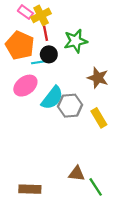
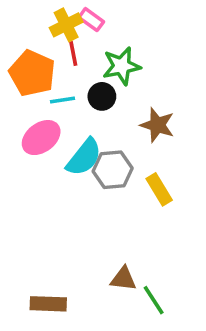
pink rectangle: (25, 12) -> (91, 20), moved
black circle: (49, 54) -> (102, 96), moved

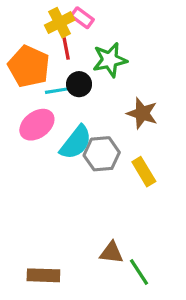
black circle: (102, 96) -> (79, 84), moved

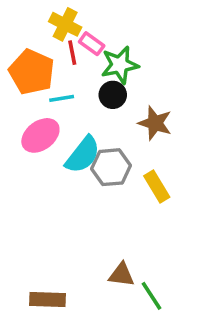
pink rectangle: (82, 18) -> (92, 44), moved
yellow cross: (60, 23) -> (65, 24), turned -36
black circle: (79, 84) -> (113, 95), moved

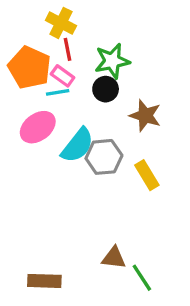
pink rectangle: (92, 44) -> (63, 76), moved

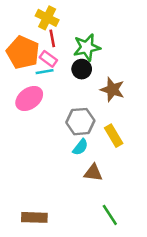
cyan semicircle: (77, 145) -> (80, 147), moved, size x0.6
brown triangle: (114, 258) -> (93, 173), moved

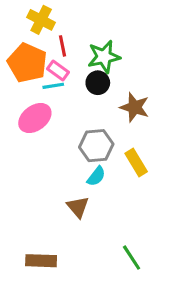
yellow cross: (47, 18) -> (41, 20), moved
brown triangle: (93, 173) -> (78, 207), moved, turned 42

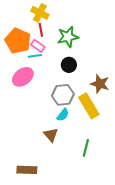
yellow cross: (41, 20) -> (40, 13), moved
black circle: (98, 83) -> (69, 65), moved
brown star: (135, 107) -> (100, 84), moved
yellow rectangle: (136, 162) -> (89, 106), size x1.4
green line: (132, 258) -> (86, 148), moved, turned 48

